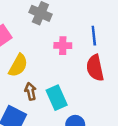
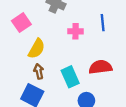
red semicircle: (95, 68) -> (100, 67), moved, turned 95
brown arrow: (31, 91) -> (39, 71), moved

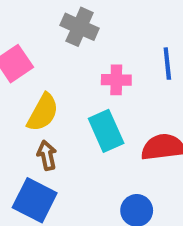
cyan rectangle: (70, 77) -> (106, 131), moved

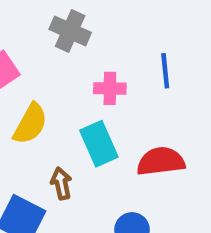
brown arrow: (47, 155) -> (61, 183), moved

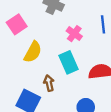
pink cross: (110, 88) -> (74, 34), turned 35

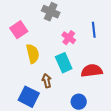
yellow semicircle: (33, 52) -> (33, 54), turned -42

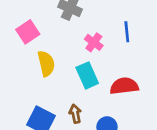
brown arrow: (47, 81) -> (75, 114), moved

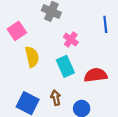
blue line: (127, 32) -> (105, 24), moved

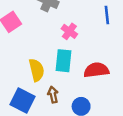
yellow semicircle: (32, 57) -> (37, 70), moved
cyan rectangle: (65, 66) -> (64, 61), turned 30

